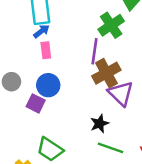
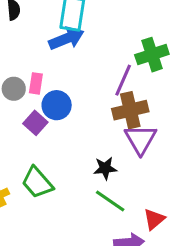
blue arrow: (41, 31) -> (66, 38), size x1.6
pink rectangle: (46, 50) -> (36, 83), moved

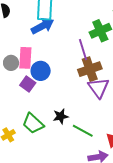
purple line: (123, 80) -> (83, 50), turned -35
pink rectangle: (36, 83) -> (25, 58), size x1.5
black star: (105, 168) -> (61, 116), moved

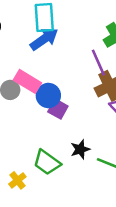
pink rectangle: (25, 58) -> (27, 81), turned -55
purple square: (28, 84) -> (58, 109), moved

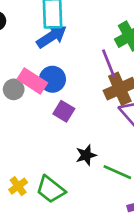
blue circle: (48, 96) -> (52, 79), moved
green trapezoid: (47, 162) -> (51, 189), moved

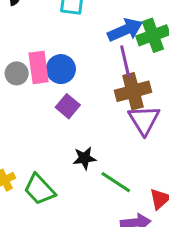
blue arrow: (52, 36) -> (125, 30), moved
pink rectangle: (32, 81) -> (39, 67), turned 40

